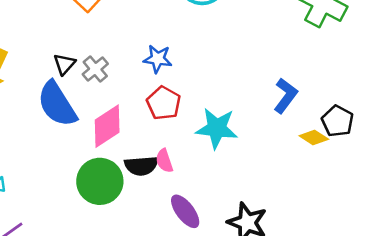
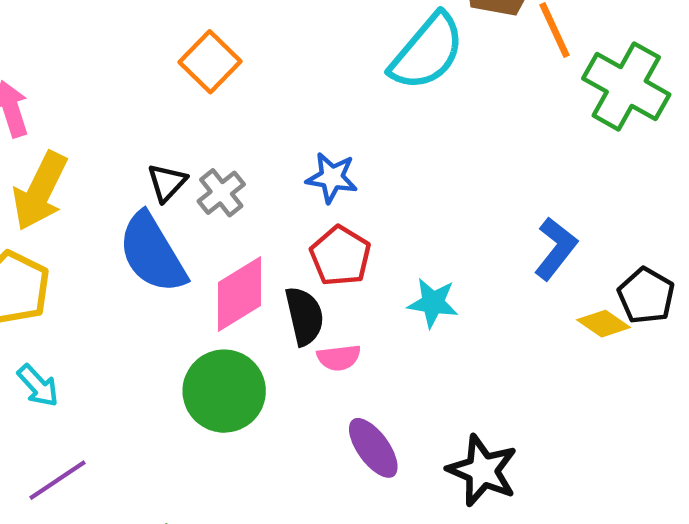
cyan star: (217, 128) -> (433, 303), size x0.7
pink semicircle: (164, 161) -> (339, 358), turned -80
black semicircle: (141, 166) -> (304, 316), moved, turned -100

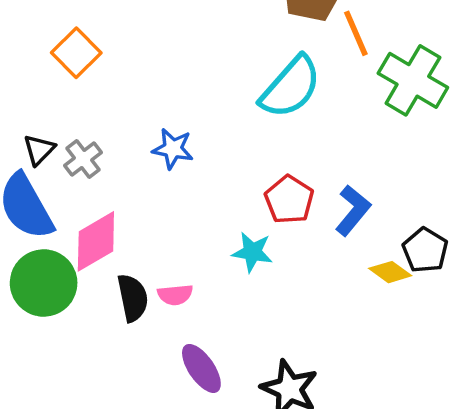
cyan semicircle: (427, 52) -> (291, 87), moved
red pentagon: (340, 256) -> (289, 200), moved
black semicircle: (304, 316) -> (133, 298), moved
green circle: (224, 391) -> (44, 283), moved

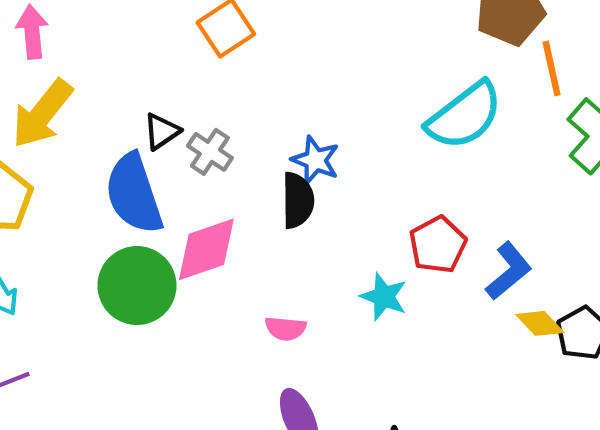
gray cross: (83, 159) -> (210, 152), turned -30
yellow diamond: (390, 272) -> (540, 323), moved
black semicircle: (133, 298) -> (298, 200), moved

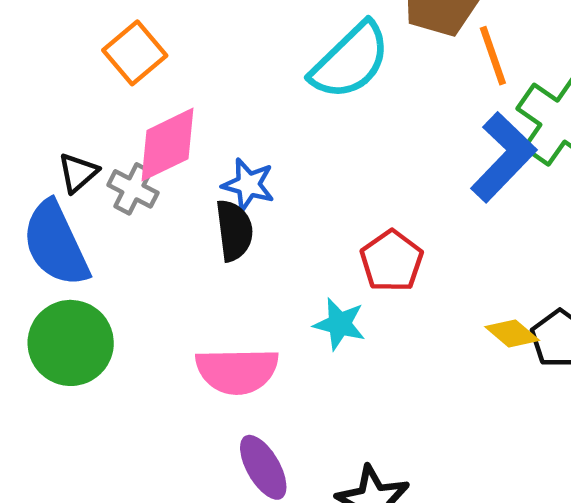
cyan semicircle: (465, 116) -> (350, 61), moved
pink diamond: (206, 249) -> (168, 145), moved
blue L-shape: (509, 271) -> (503, 157), moved, size x1.4
pink semicircle: (286, 328) -> (237, 371), size x1.8

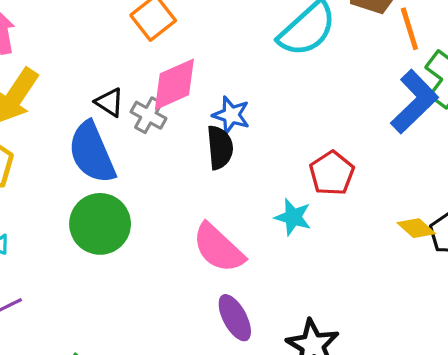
black triangle: (78, 173) -> (110, 102), turned -48
pink semicircle: (237, 371) -> (218, 248), turned 42

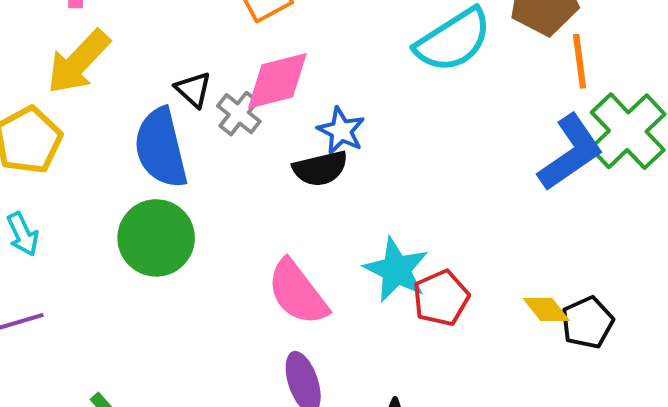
black semicircle: (220, 147) -> (320, 168), turned 72
red pentagon: (332, 173) -> (441, 298), moved
cyan star: (293, 217) -> (396, 270), size x1.4

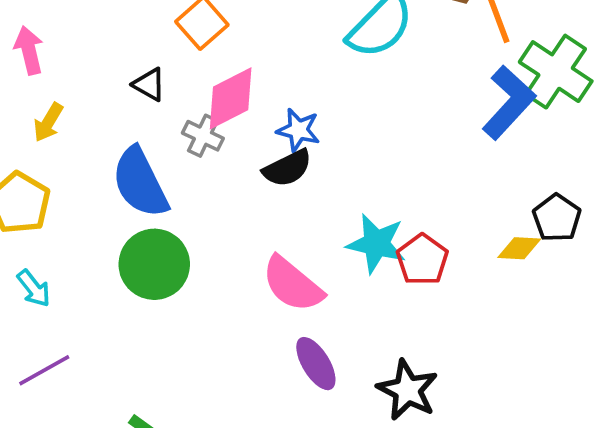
yellow arrow: (78, 62) -> (48, 122), size x0.6
black triangle: (193, 89) -> (149, 84), moved
yellow diamond: (546, 309) -> (519, 248), turned -36
black pentagon: (587, 322) -> (557, 218), moved

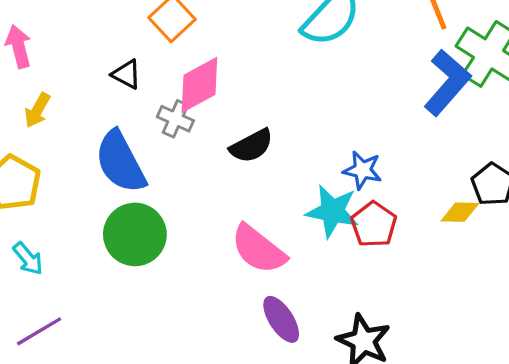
blue star: (298, 130) -> (362, 170), moved

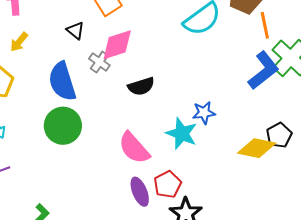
blue star: (362, 170) -> (204, 113), turned -30
yellow diamond: (460, 212) -> (257, 148), size x1.6
red pentagon: (374, 224) -> (168, 184), moved

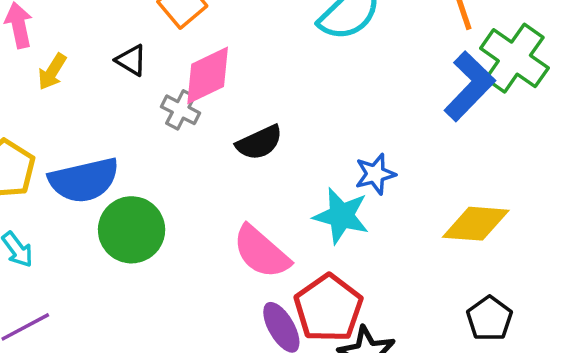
yellow arrow: (19, 42) -> (52, 72), moved
blue semicircle: (62, 81) -> (84, 180), moved, turned -78
black pentagon: (279, 135) -> (490, 319), moved
red pentagon: (168, 184) -> (328, 308), size x1.4

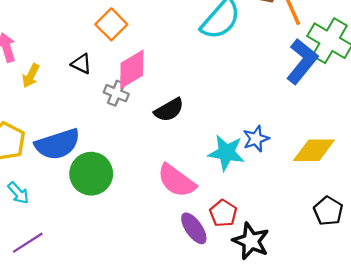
blue star: (375, 174) -> (256, 139), moved
red pentagon: (328, 308) -> (223, 213), size x0.6

